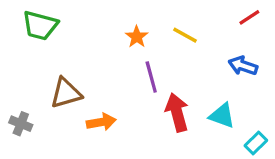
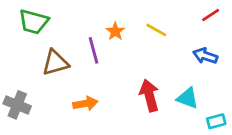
purple line: (151, 77) -> (94, 50), moved
brown triangle: (66, 93) -> (55, 63), moved
gray cross: (21, 124) -> (17, 105), size x1.4
cyan rectangle: (256, 143) -> (216, 121), turned 30

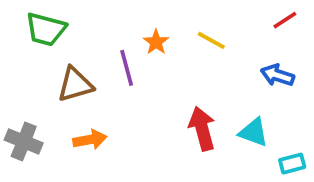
orange arrow: (85, 104) -> (90, 140), moved

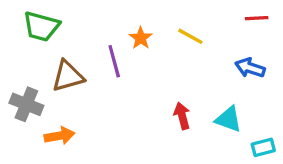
red line: (285, 20) -> (257, 18), turned 30
red arrow: (202, 129) -> (182, 116), size x0.7
orange arrow: (90, 140) -> (59, 136), moved
gray cross: (24, 141) -> (26, 104), moved

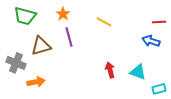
red line: (257, 18) -> (159, 22), moved
yellow line: (190, 36) -> (104, 22), moved
orange star: (141, 38) -> (63, 14), moved

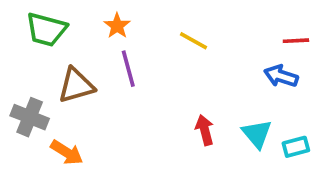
cyan triangle: (138, 72) -> (257, 134), turned 30
orange arrow: (36, 82) -> (67, 152), turned 42
cyan rectangle: (159, 89) -> (296, 147), moved

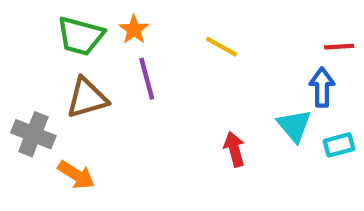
green trapezoid: (46, 30) -> (80, 36), moved
blue arrow: (281, 76) -> (322, 87), turned 72
cyan triangle: (257, 134) -> (294, 126), moved
cyan rectangle: (296, 147) -> (339, 145), moved

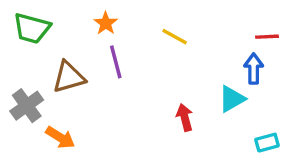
green trapezoid: (80, 36) -> (32, 28), moved
cyan triangle: (294, 126) -> (232, 99), turned 40
gray cross: (33, 134) -> (27, 106), turned 32
cyan rectangle: (339, 145) -> (267, 143), moved

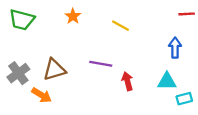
red line: (267, 37) -> (187, 14), moved
purple line: (116, 62) -> (101, 64), moved, turned -65
brown triangle: (69, 77) -> (54, 70), moved
cyan triangle: (232, 99) -> (167, 81), moved, turned 30

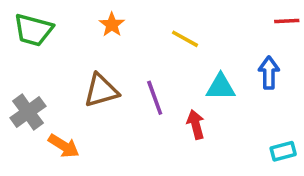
purple line: (101, 64) -> (155, 98), turned 60
brown triangle: (54, 70) -> (101, 91), moved
cyan triangle: (167, 81) -> (221, 87), moved

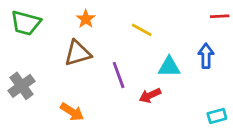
brown triangle: (101, 91) -> (78, 53), moved
red arrow: (196, 124) -> (150, 95), turned -100
orange arrow: (64, 146) -> (72, 112), moved

